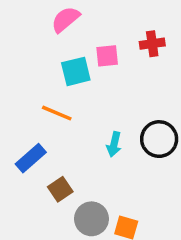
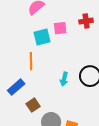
orange line: (57, 113) -> (31, 61), turned 66

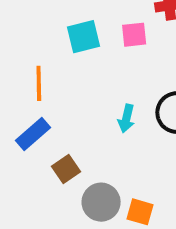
pink square: (60, 28) -> (134, 35), moved
orange line: (31, 61) -> (39, 83), moved

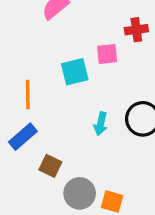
cyan square: (84, 37) -> (75, 72), moved
brown square: (66, 169) -> (50, 166), turned -30

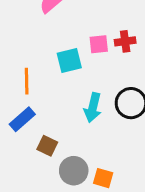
red cross: (136, 30) -> (125, 41), moved
cyan arrow: (101, 124) -> (93, 108), size x1.4

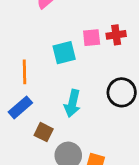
cyan arrow: (93, 108) -> (72, 103), moved

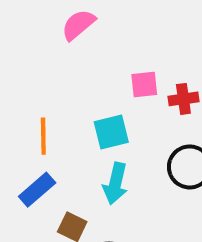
red cross: (116, 35) -> (183, 99), moved
cyan square: (64, 53) -> (111, 132), moved

